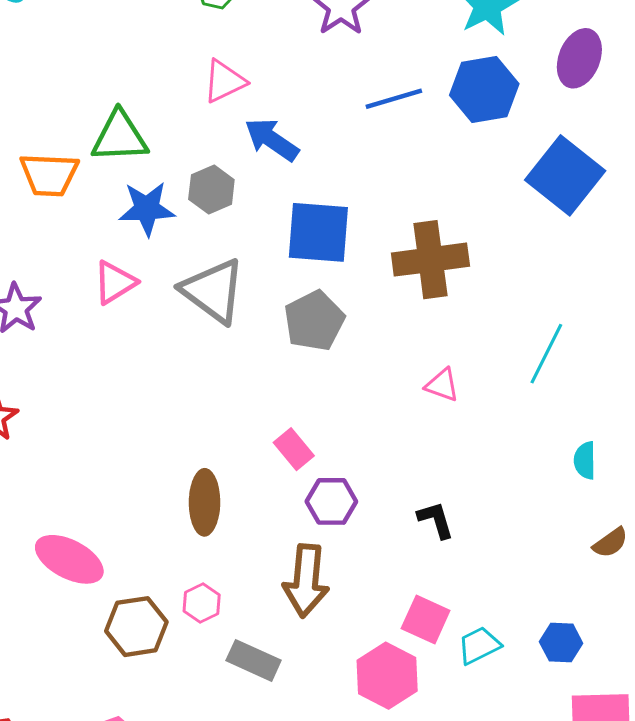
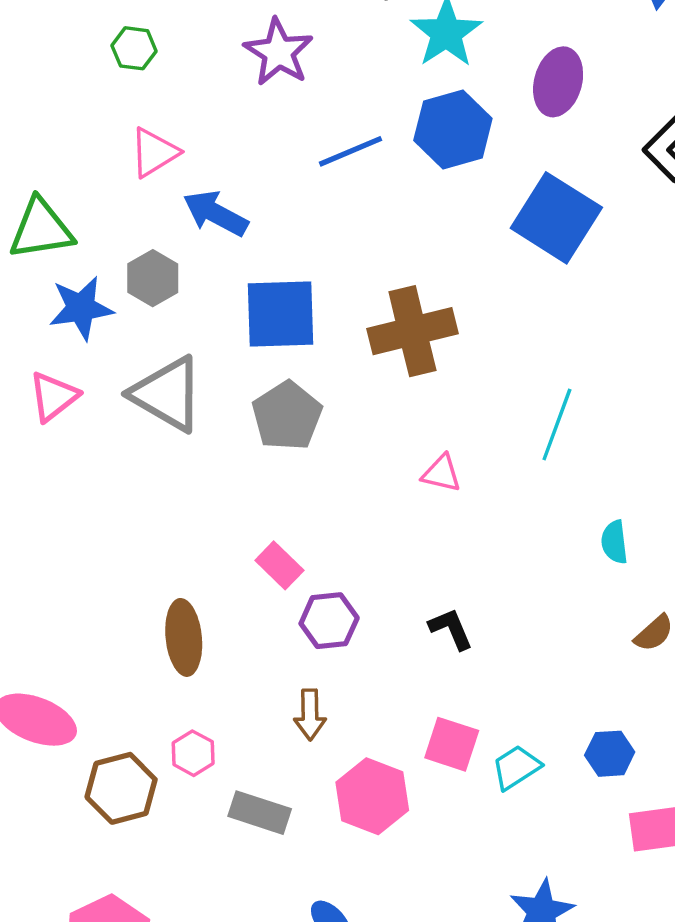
brown arrow: (306, 581) -> (310, 715), size x0.6
pink hexagon: (387, 676) -> (372, 796), moved

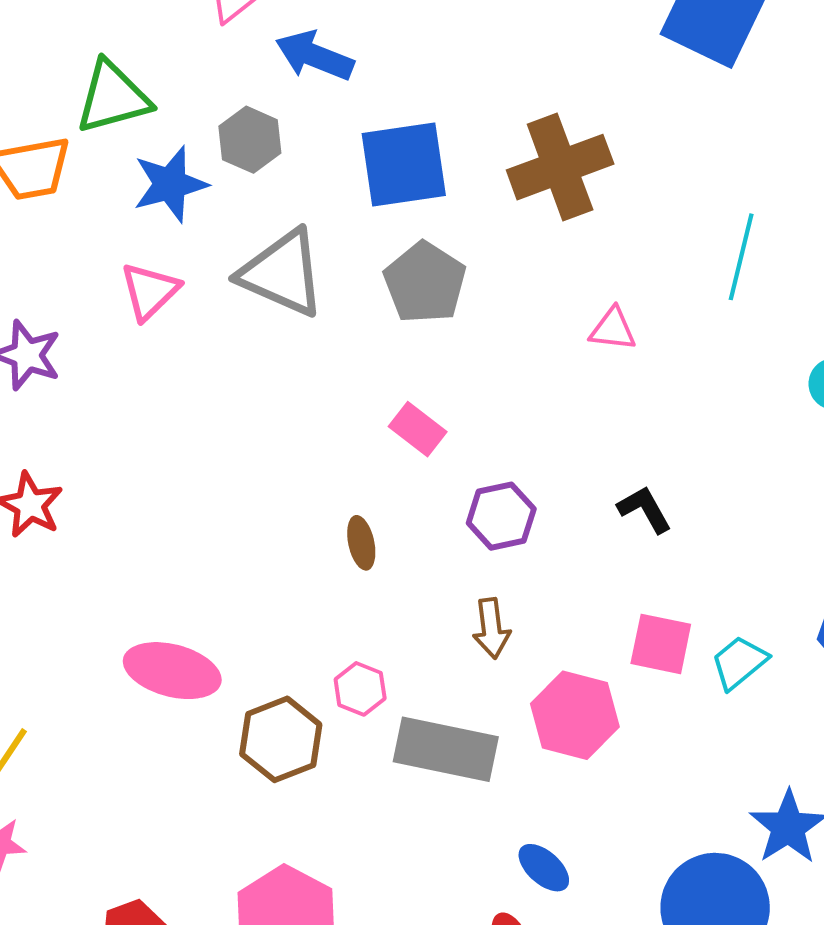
pink rectangle: (279, 565) -> (418, 429), moved
brown ellipse: (184, 637) -> (361, 543), moved, size x0.6
gray rectangle: (260, 813) -> (446, 749), size x1.4

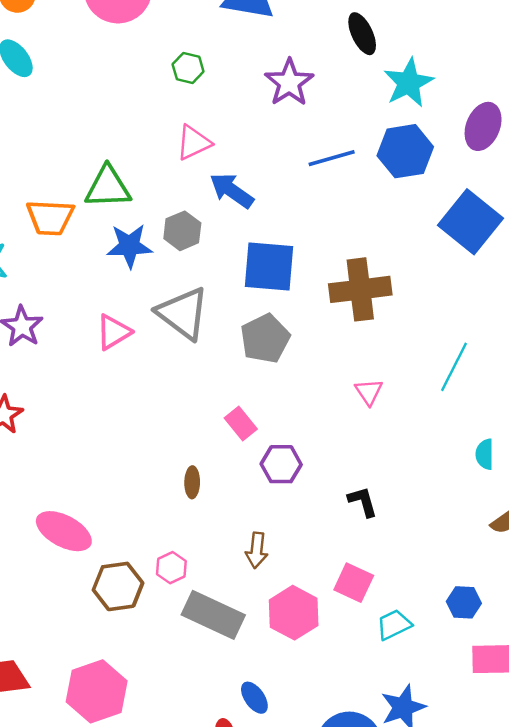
pink triangle: (150, 291) -> (113, 332), moved
pink triangle: (613, 329) -> (369, 392), turned 36
purple hexagon: (501, 516) -> (281, 464), moved
cyan trapezoid: (739, 662) -> (394, 625), moved

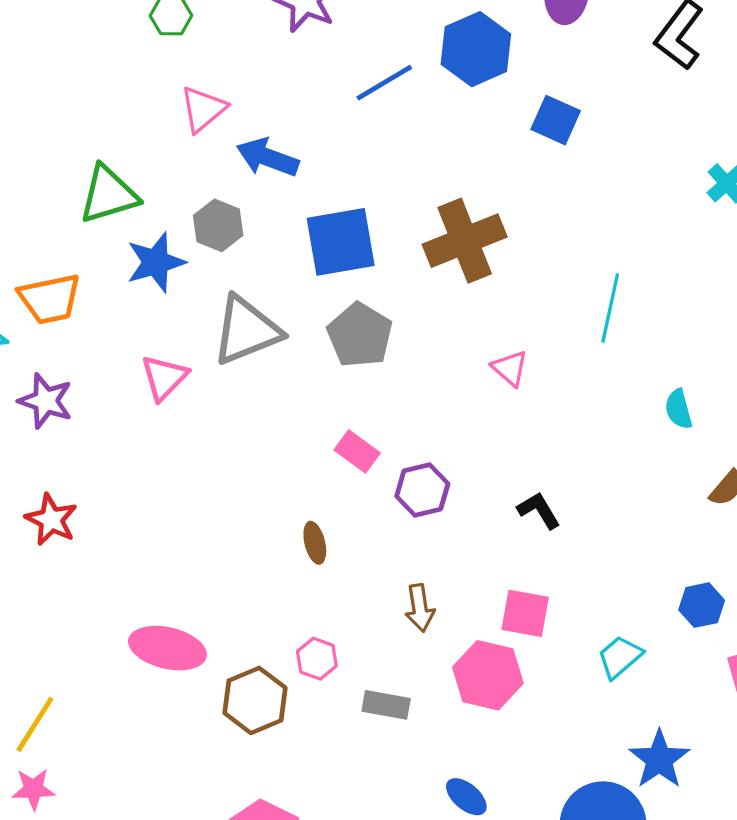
orange trapezoid: (50, 217) -> (50, 299), moved
blue square: (471, 222) -> (556, 120), moved, size x0.6
gray triangle: (183, 313) -> (246, 330), turned -44
pink square: (354, 583) -> (525, 613), moved
gray rectangle: (213, 615) -> (386, 705), size x0.6

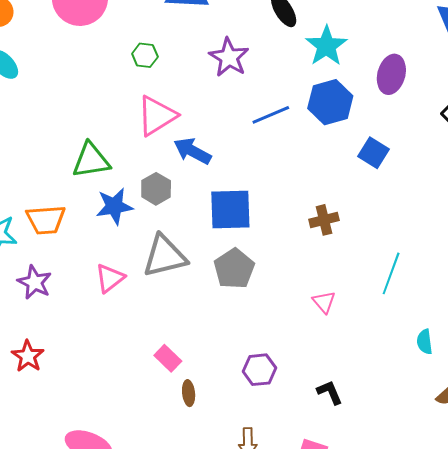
pink triangle: (203, 109) -> (157, 116), size x1.4
brown cross: (465, 241) -> (324, 220), moved, size x0.6
pink rectangle: (357, 451) -> (168, 358), moved

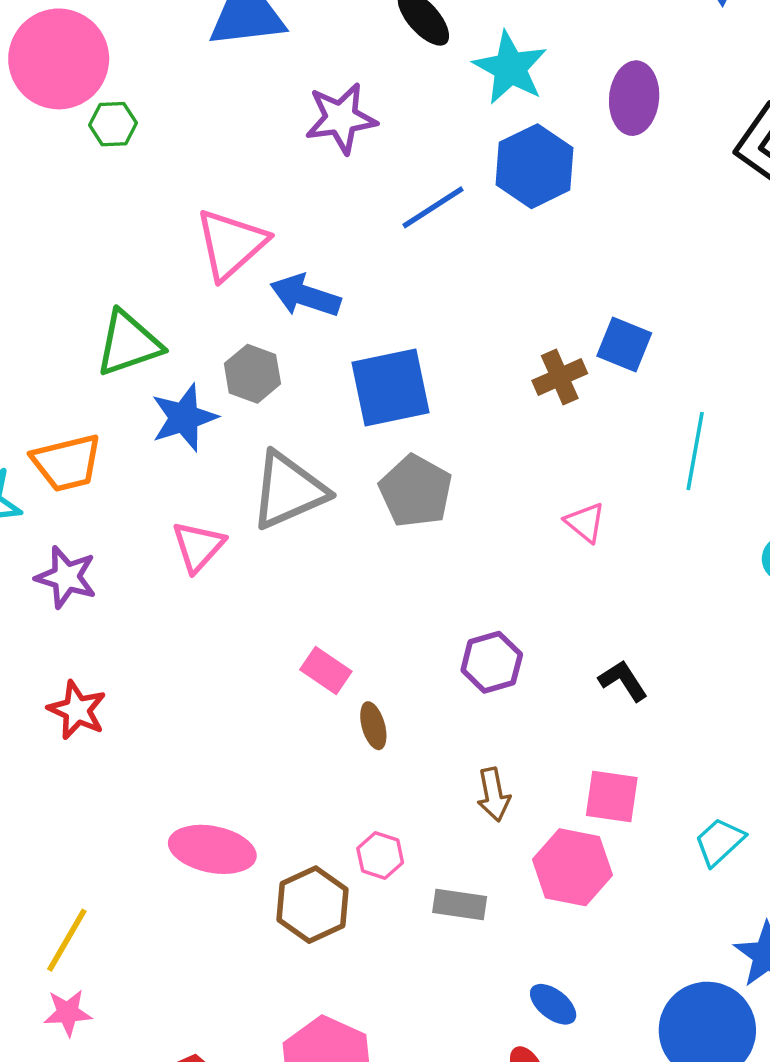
green hexagon: (145, 55) -> (113, 124), moved
purple star: (229, 57) -> (341, 118), turned -30
blue square: (373, 153) -> (624, 345), moved

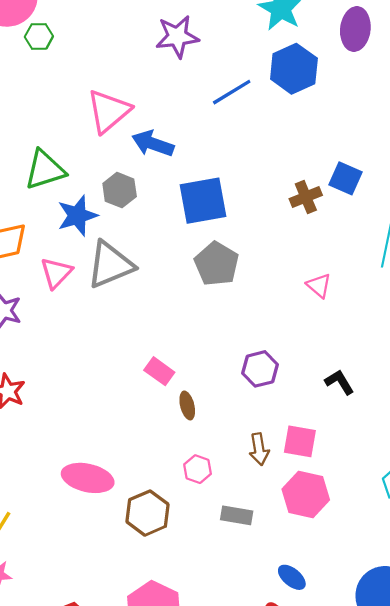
gray triangle: (288, 490) -> (110, 265), moved
pink triangle: (198, 546) -> (56, 273), moved
pink square: (612, 796) -> (300, 441), moved
pink hexagon: (380, 855) -> (198, 469), moved

